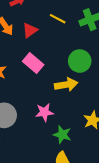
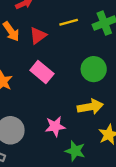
yellow line: (58, 19) -> (69, 22), turned -42
yellow arrow: (66, 85) -> (90, 107), moved

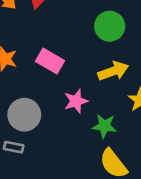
pink rectangle: (42, 72) -> (50, 61), moved

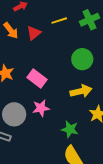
pink star: (76, 101) -> (41, 108), moved

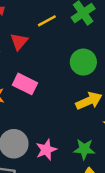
pink rectangle: (37, 79) -> (25, 84), moved
pink star: (41, 108) -> (46, 150), moved

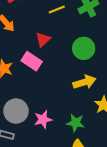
red triangle: (19, 41) -> (43, 39), moved

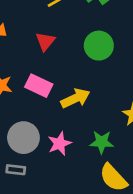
pink rectangle: (32, 61) -> (39, 86), moved
yellow arrow: (84, 82) -> (75, 98), moved

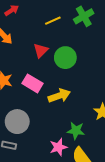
green circle: (99, 46) -> (65, 58), moved
pink star: (60, 144) -> (58, 147), moved

